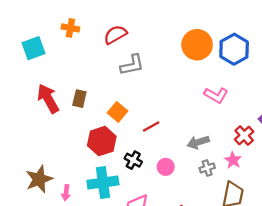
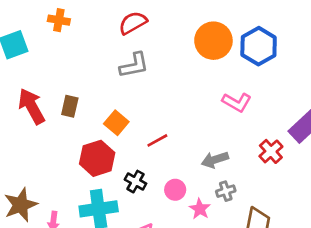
red semicircle: (115, 35) -> (133, 23), moved
pink star: (233, 160) -> (200, 209), moved

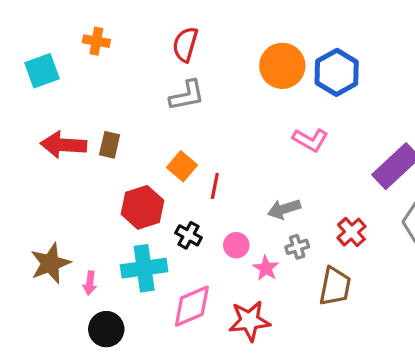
red semicircle: (133, 23) -> (185, 44), turned -44
red arrow: (32, 106) -> (63, 145), turned -57
orange square: (116, 123) -> (182, 166), moved
red line: (157, 140) -> (215, 186), turned -50
red cross: (271, 151) -> (351, 232), moved

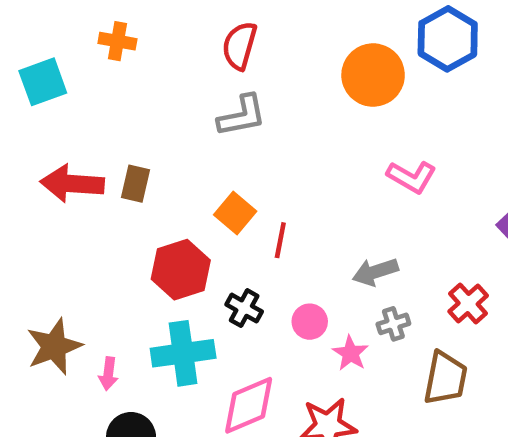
blue hexagon: (337, 72) -> (448, 39), moved

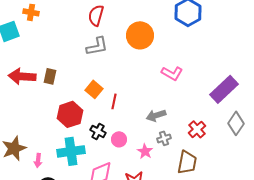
orange cross: (117, 41) -> (31, 12), moved
orange circle: (373, 75) -> (140, 35), moved
pink circle: (310, 322) -> (119, 139), moved

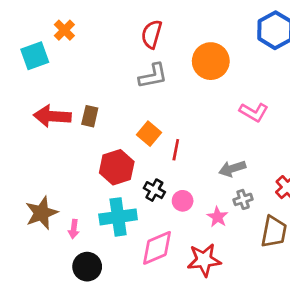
orange cross: (31, 12) -> (64, 30), turned 35

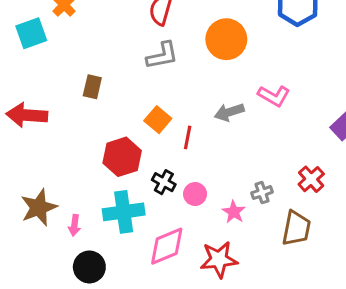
red arrow: (52, 116) -> (27, 115), moved
brown rectangle: (90, 116) -> (92, 87), moved
gray arrow: (232, 169) -> (229, 112), moved

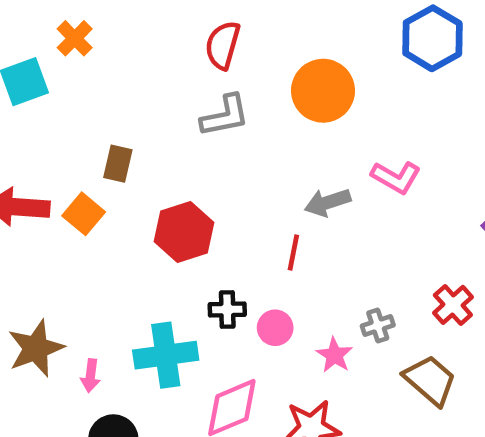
orange square: (158, 120) -> (84, 214), moved
red line: (188, 137) -> (293, 253), moved
red hexagon: (122, 157) -> (184, 232), moved
black cross: (164, 182) -> (227, 310), turned -30
brown trapezoid: (296, 228) -> (430, 380), turned -60

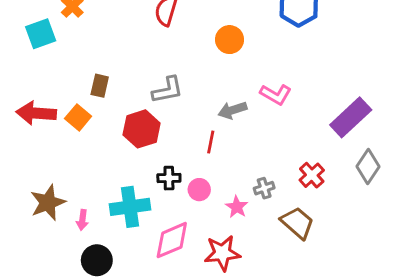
orange circle: (323, 91) -> (230, 40), size x0.7
gray L-shape: (225, 116) -> (167, 90), moved

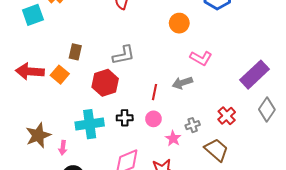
orange circle: (230, 40) -> (179, 23), moved
gray arrow: (232, 110) -> (182, 83), moved
pink circle: (199, 190) -> (153, 119), moved
cyan cross: (130, 207) -> (90, 124), moved

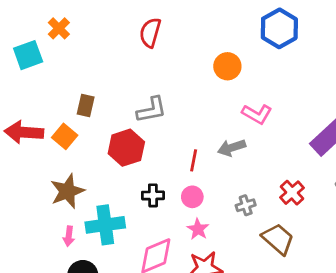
cyan cross: (90, 124) -> (105, 225), moved
brown star: (38, 135) -> (67, 191), moved
pink star: (173, 138) -> (198, 229), moved

